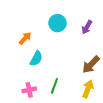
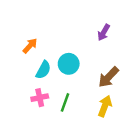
cyan circle: (58, 23) -> (69, 64), moved
pink cross: (29, 90) -> (40, 98), moved

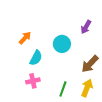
cyan circle: (69, 64) -> (62, 44), moved
green line: (65, 102) -> (63, 89), moved

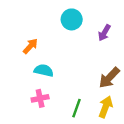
cyan circle: (62, 44) -> (72, 19), moved
cyan semicircle: (36, 58) -> (44, 70), turned -105

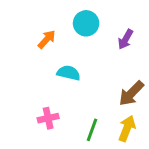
orange arrow: (30, 46) -> (47, 39), moved
cyan semicircle: (44, 70) -> (69, 73), moved

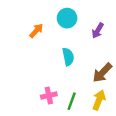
cyan semicircle: (69, 73) -> (68, 57), moved, turned 66
pink cross: (48, 118) -> (49, 95), moved

